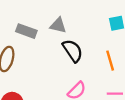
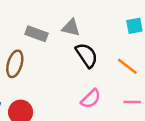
orange line: (110, 61) -> (127, 66), turned -36

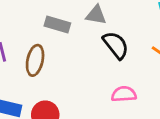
pink semicircle: (91, 99) -> (124, 94), turned -135

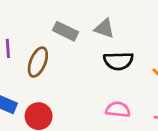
black semicircle: (116, 45) -> (118, 61), turned 116

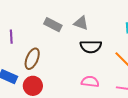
brown ellipse: (38, 62) -> (32, 59), moved

